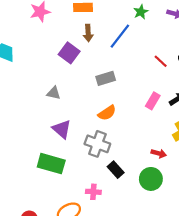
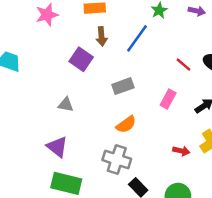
pink rectangle: (153, 101) -> (168, 99), moved
purple triangle: (62, 129) -> (57, 147), moved
red arrow: (159, 153) -> (181, 151), moved

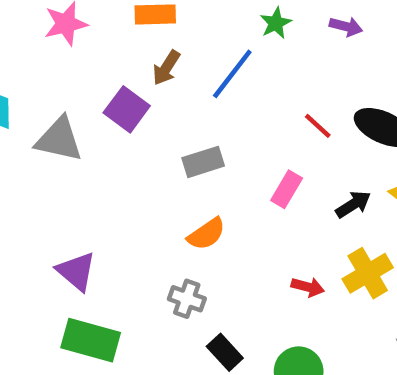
brown arrow: (102, 36) -> (166, 68), turned 36
gray triangle: (66, 105) -> (59, 139), moved, size x1.6
gray cross: (117, 159) -> (187, 299), size x0.7

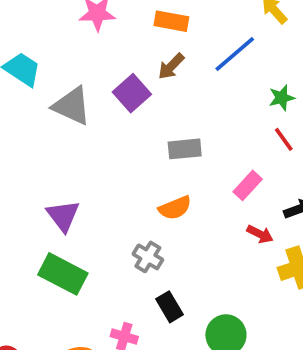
green star: (276, 23) -> (282, 98), moved
blue line: (232, 74) -> (235, 54), moved
red arrow: (308, 287) -> (260, 234), moved

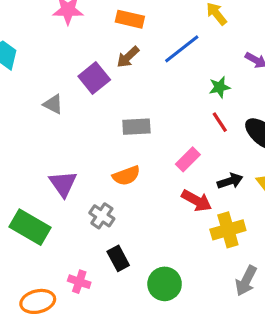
gray triangle: (72, 106) -> (53, 104), moved, size x0.6
purple triangle: (63, 216) -> (63, 184), moved
red arrow: (260, 234) -> (197, 201), size x1.4

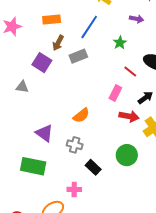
red line: (220, 122) -> (130, 71), moved
gray rectangle: (136, 127) -> (78, 56), moved
green circle: (165, 284) -> (127, 155), moved

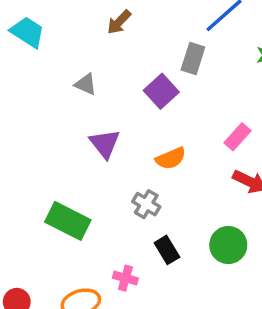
brown arrow: (58, 43) -> (119, 22), moved
gray rectangle: (78, 56) -> (193, 59), turned -66
purple square: (42, 63) -> (161, 91), moved
purple triangle: (44, 133) -> (105, 144), moved

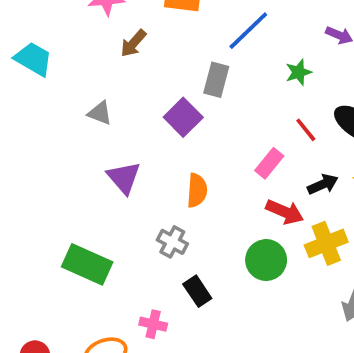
orange semicircle: (171, 158) -> (197, 190), turned -60
green circle: (228, 245) -> (266, 260), moved

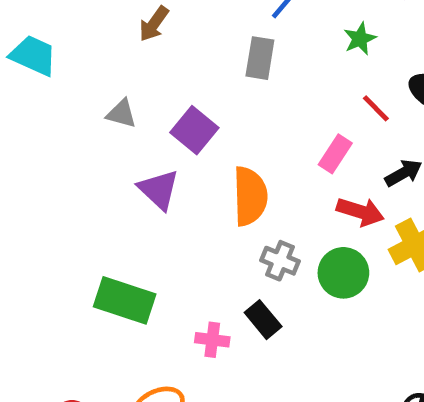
purple square: (183, 117) -> (194, 130), moved
orange semicircle: (197, 190) -> (250, 196), size x1.4
gray cross: (172, 242) -> (280, 261), moved
pink cross: (153, 324) -> (212, 340), moved

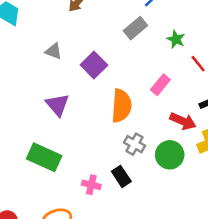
green star: (360, 39) -> (176, 39), moved, turned -30
gray rectangle: (260, 58) -> (135, 28), turned 35
pink rectangle: (335, 154) -> (160, 85), moved
purple triangle: (159, 190) -> (57, 105), moved

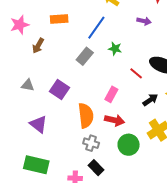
green star: (176, 39) -> (115, 49), moved
red arrow: (183, 121) -> (115, 120), moved
gray cross: (134, 144) -> (91, 143), moved

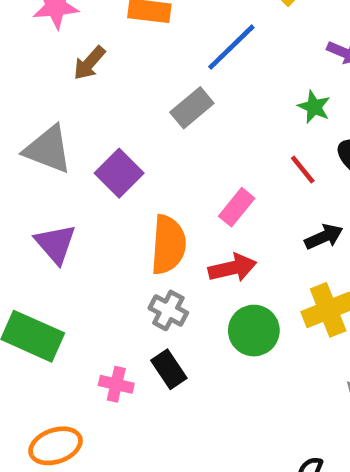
green star: (115, 49) -> (314, 107), moved
gray triangle: (28, 85) -> (48, 149), size x1.6
red arrow: (115, 120) -> (232, 268), turned -36

